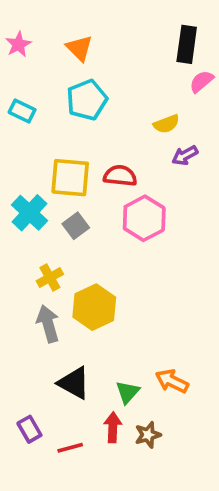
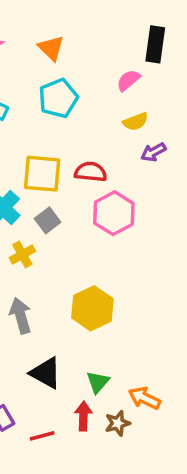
pink semicircle: (202, 81) -> (128, 80), moved
yellow cross: (50, 278) -> (22, 254), moved
yellow hexagon: (94, 307) -> (92, 308), moved
orange arrow: (172, 381) -> (144, 398), moved

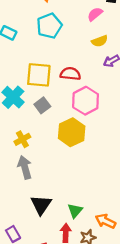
yellow cross: (22, 254) -> (22, 139), moved
yellow hexagon: (92, 308) -> (72, 132), moved
black triangle: (46, 373) -> (41, 205), turned 35

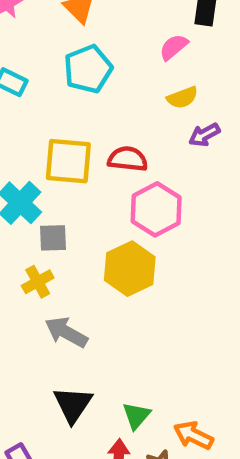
gray square: (42, 105) -> (53, 238), moved, turned 35
gray arrow: (25, 167) -> (66, 332), moved, turned -45

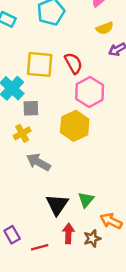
red semicircle: (128, 159) -> (73, 63), turned 55
black triangle: (73, 405) -> (57, 205), moved
green triangle: (136, 416) -> (86, 200), moved

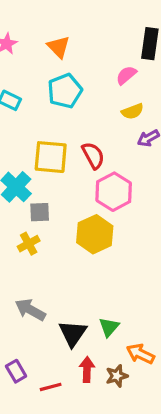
gray arrow: (38, 162) -> (30, 310), moved

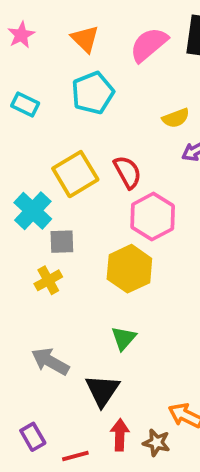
pink semicircle: (126, 75) -> (149, 45), moved, size x1.5
yellow square: (51, 157) -> (75, 174), turned -36
green triangle: (109, 327) -> (124, 338), moved
brown star: (117, 376) -> (156, 443), turned 30

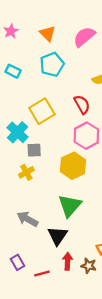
red semicircle: (128, 172) -> (82, 105), moved
green triangle: (124, 338) -> (70, 206), size x1.6

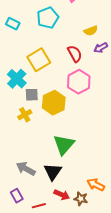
yellow hexagon: (73, 166) -> (54, 103), moved
gray arrow: (27, 219) -> (26, 169), moved
red arrow: (68, 261) -> (62, 195), turned 112

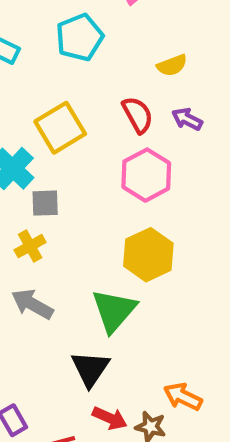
purple arrow: (101, 48) -> (187, 119), moved, turned 56
yellow hexagon: (54, 103) -> (148, 255), moved
gray arrow: (26, 169) -> (32, 304), moved

